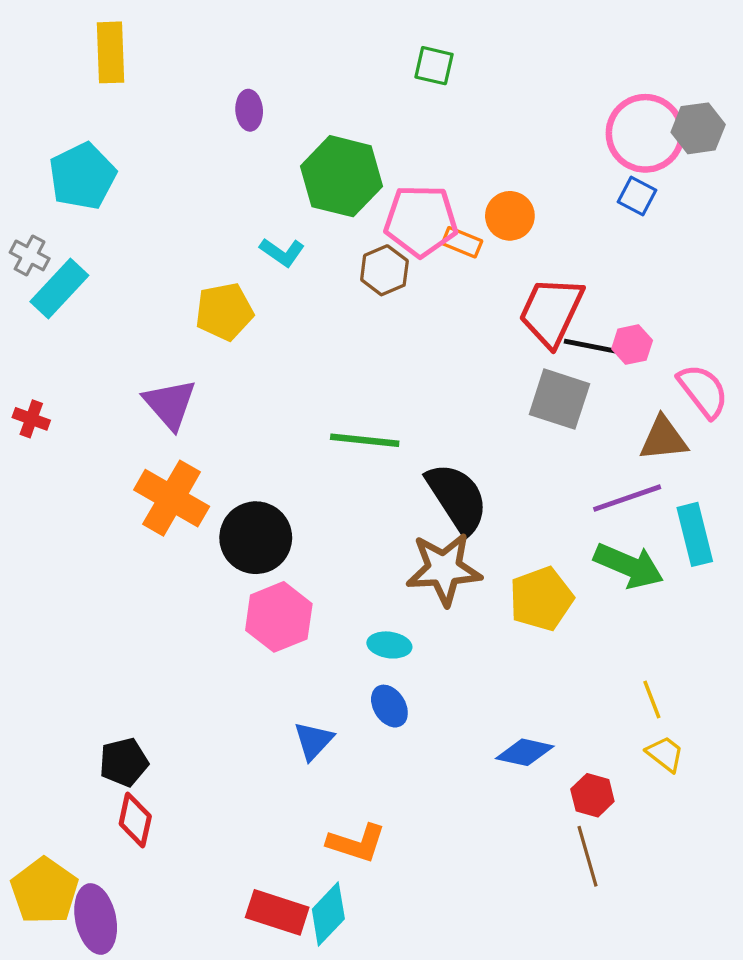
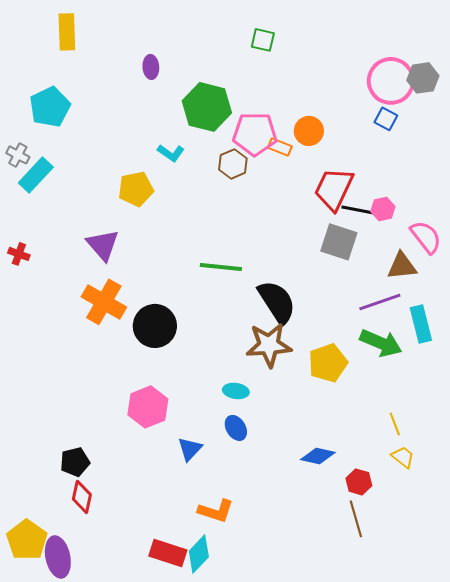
pink hexagon: (279, 617) -> (148, 407), moved

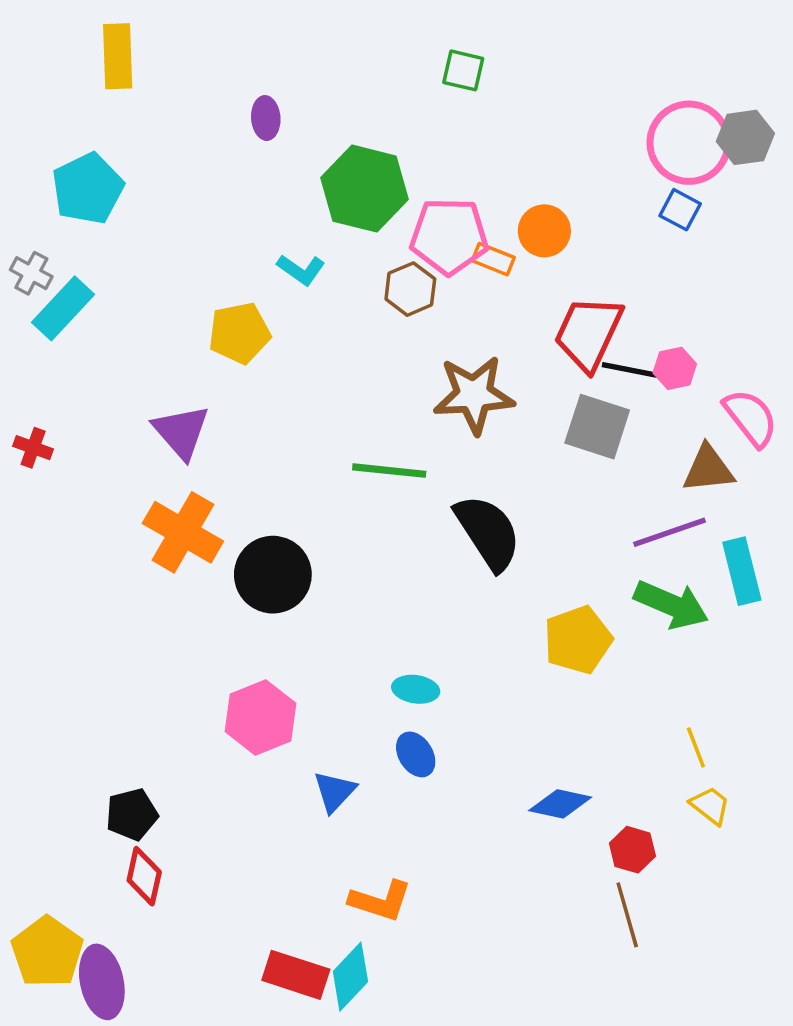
brown star: (269, 345) -> (474, 395), moved

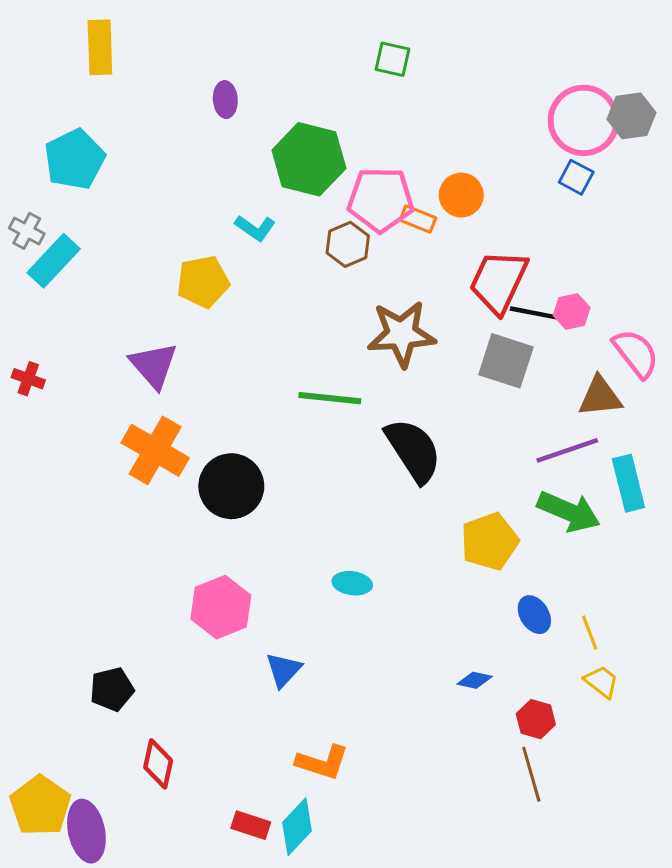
blue ellipse: (416, 754) -> (534, 615), moved
blue diamond: (560, 804) -> (475, 680), size x0.7
red diamond: (144, 876) -> (158, 764), moved
red rectangle: (296, 975) -> (251, 825), size x0.7

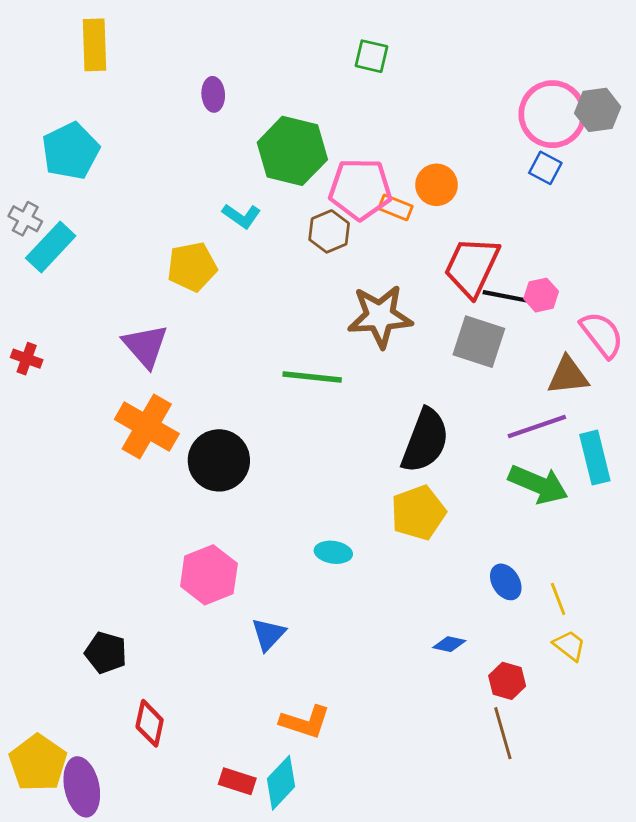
black semicircle: (413, 450) -> (425, 441), moved, turned 54
yellow pentagon: (490, 541) -> (418, 513), moved
black pentagon: (112, 689) -> (106, 653), turned 30

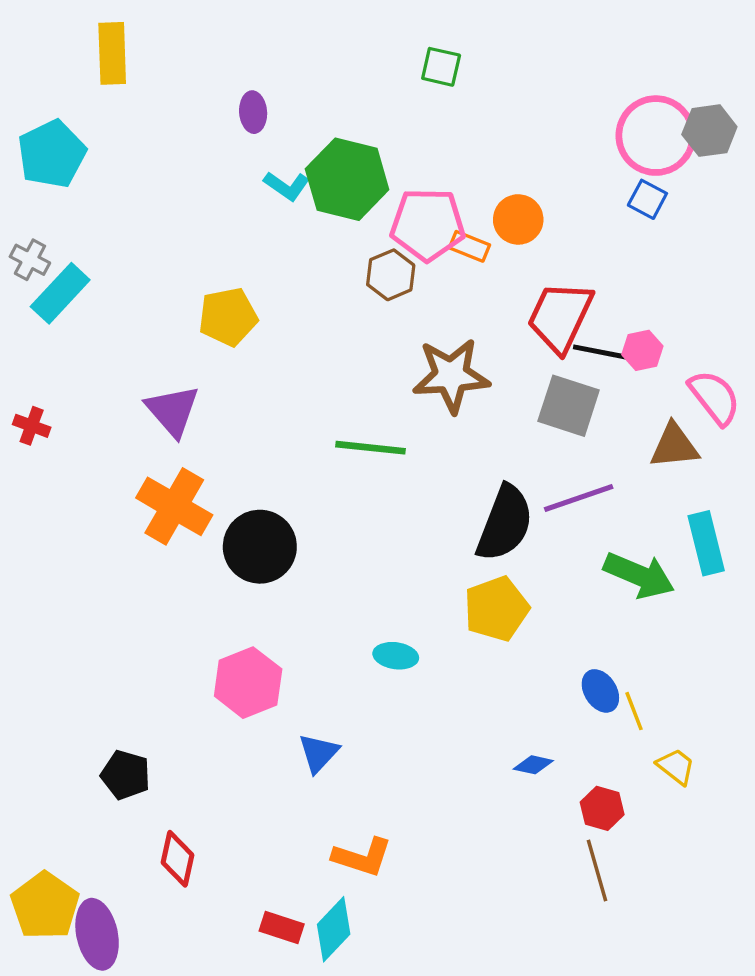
cyan pentagon: (70, 151) -> (52, 154), moved
cyan L-shape: (241, 216) -> (287, 186), moved
purple line: (537, 426) -> (579, 498), moved
yellow line: (558, 599) -> (634, 711), moved

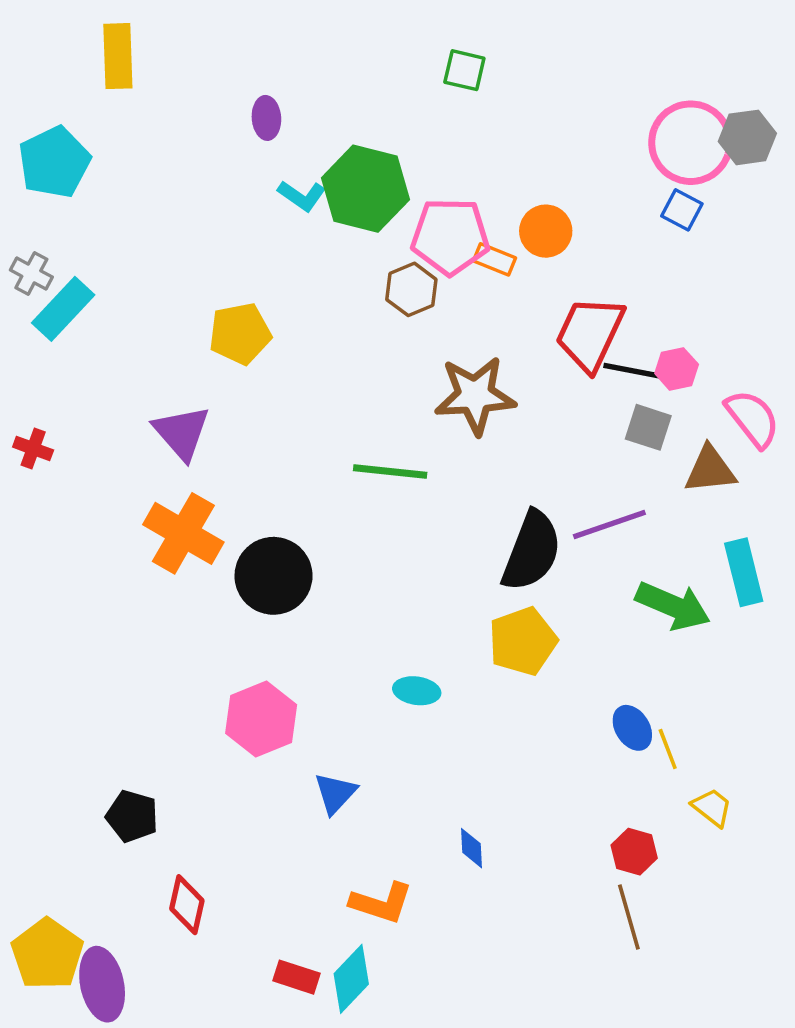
gray square: (569, 406) -> (648, 427), moved, size x0.7
blue diamond: (533, 765) -> (472, 848), moved, turned 75

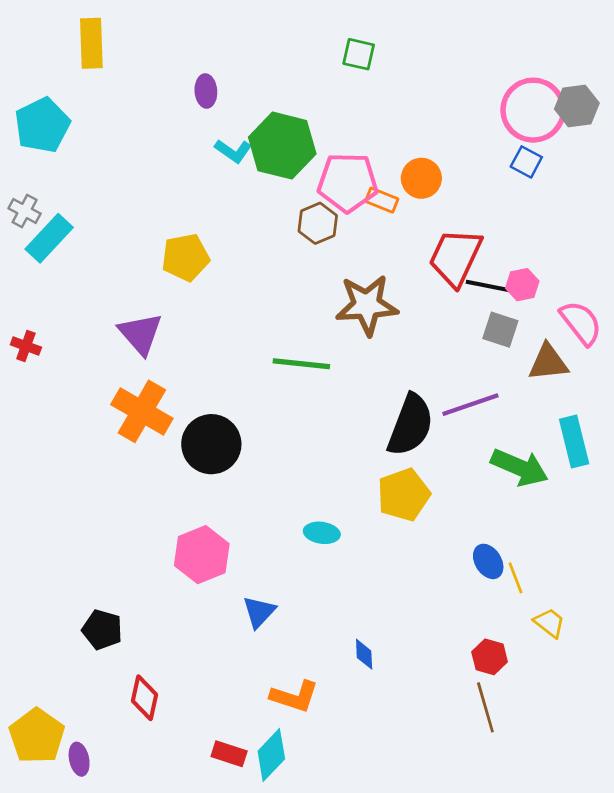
purple ellipse: (102, 984) -> (79, 759), size x0.6

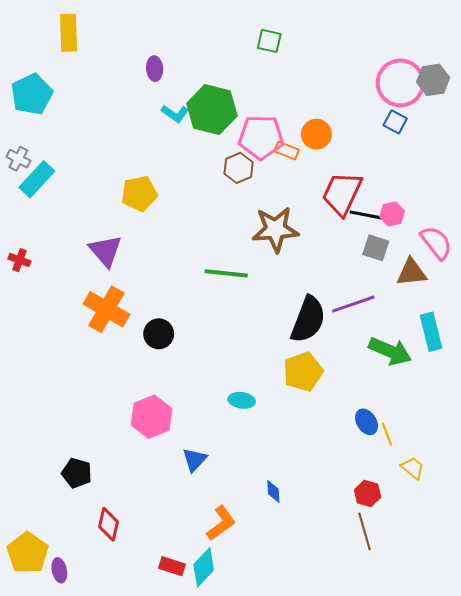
black circle: (211, 444) -> (159, 334), size x0.7
orange L-shape: (295, 696) -> (221, 523), turned -54

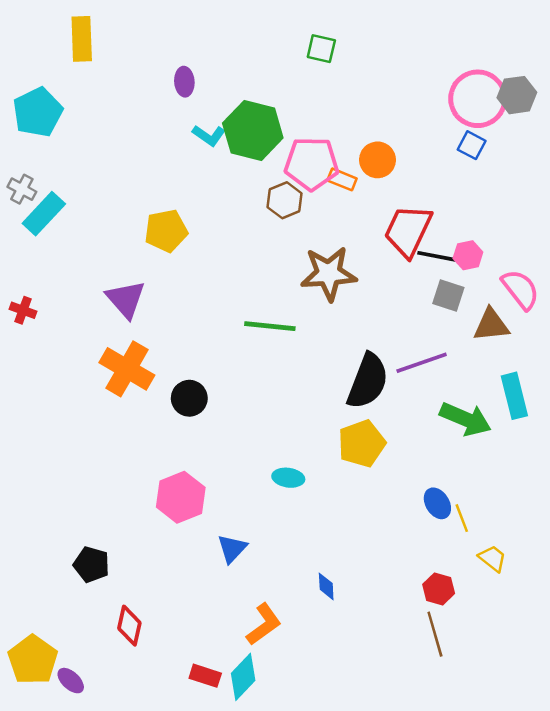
purple ellipse: (59, 570) -> (71, 681), turned -35

